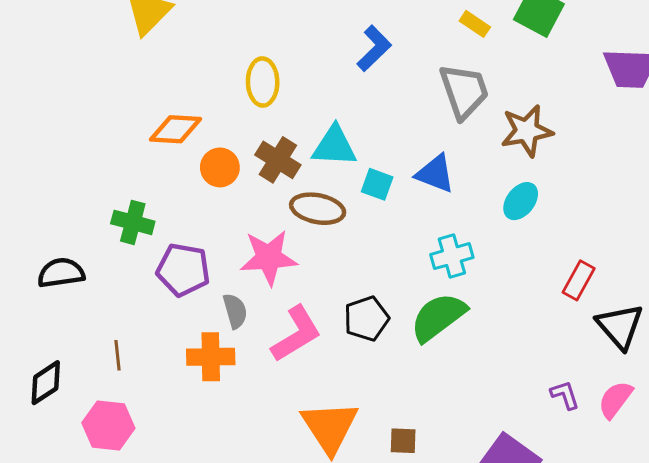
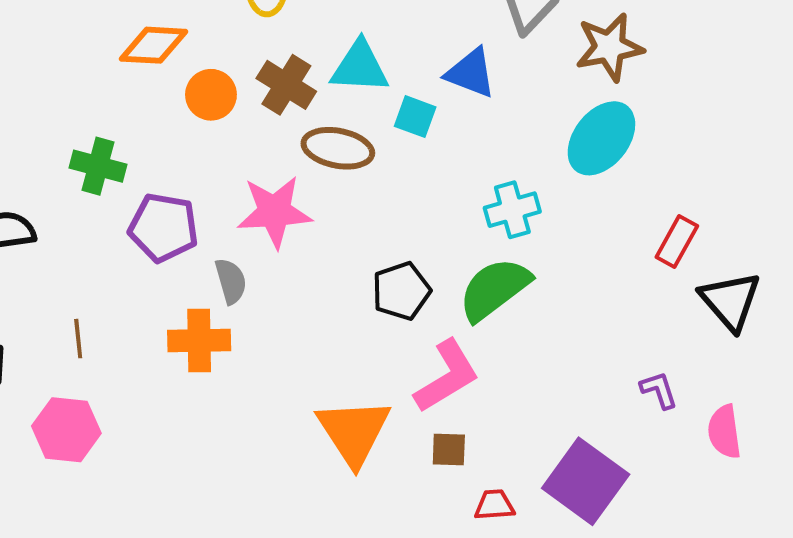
blue triangle: (435, 174) -> (471, 73), moved
cyan ellipse: (521, 201) -> (601, 138), size x1.5
pink L-shape: (296, 334) -> (447, 376), moved
pink semicircle: (615, 400) -> (724, 432), moved, turned -45

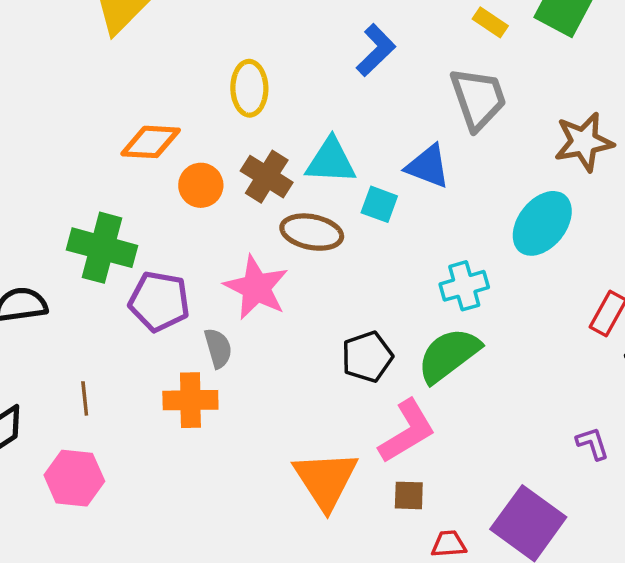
brown star: (609, 47) -> (584, 142), moved
green cross: (98, 166) -> (102, 248), size x1.4
pink star: (274, 212) -> (256, 288), turned 30

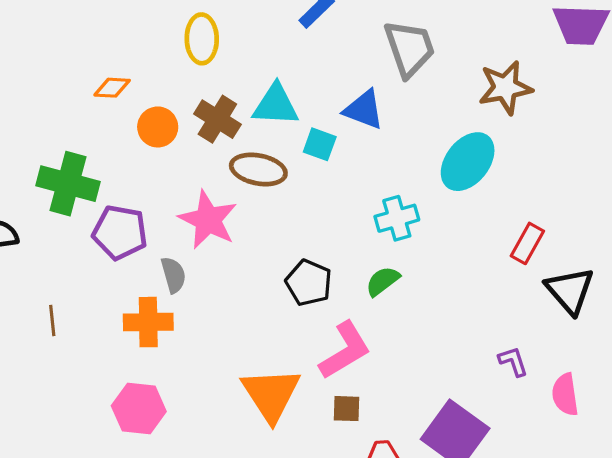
orange diamond: (151, 142) -> (112, 88), size x0.7
green semicircle: (449, 355) -> (383, 281), size x0.6
black pentagon: (367, 357) -> (309, 283), turned -30
pink hexagon: (74, 478) -> (139, 409), moved

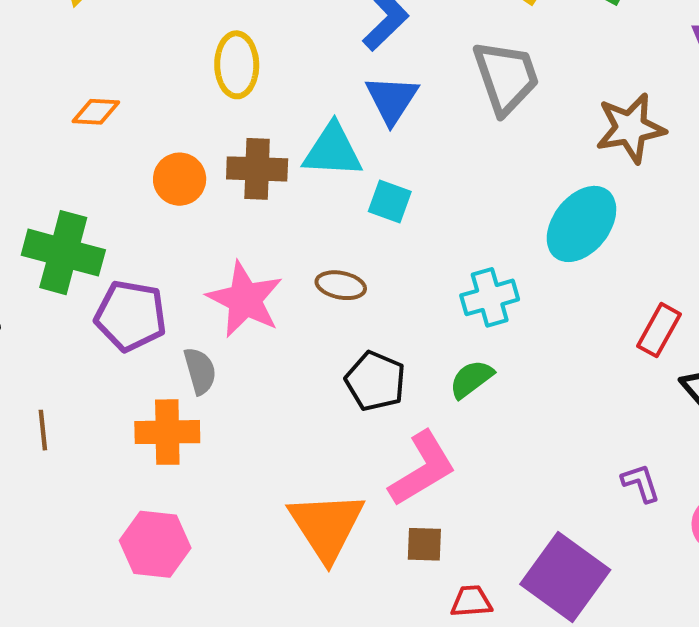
orange diamond: (112, 88) -> (96, 112), moved
blue triangle: (364, 110) -> (392, 100), moved, turned 42
brown cross: (217, 119) -> (257, 169), turned -30
brown ellipse: (258, 169) -> (341, 285), moved, size x0.7

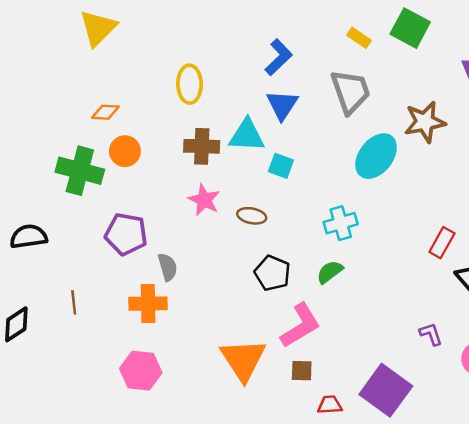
orange circle: (180, 179) -> (125, 151), moved
cyan ellipse: (581, 224) -> (376, 156), moved
green cross: (63, 253) -> (80, 171), moved
pink star: (245, 299) -> (204, 200), moved, size x0.7

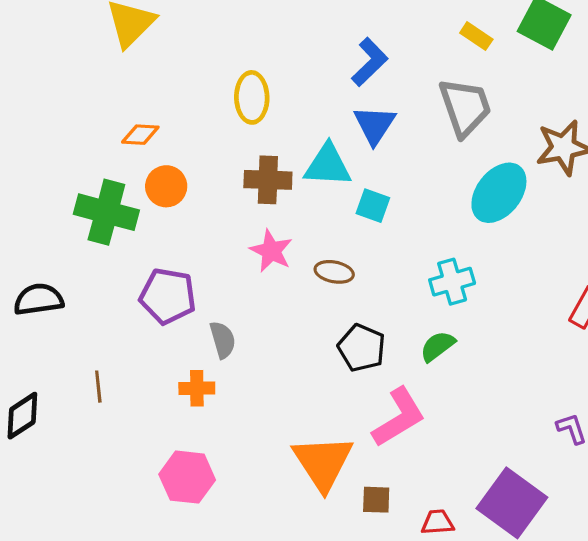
orange cross: (148, 304) -> (197, 388), size x0.7
brown square: (302, 371) -> (376, 500), moved

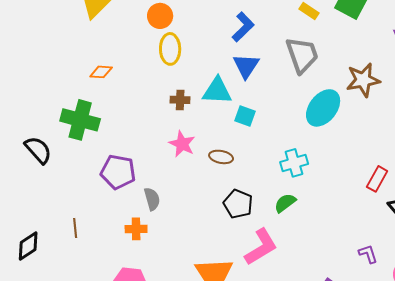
brown cross: (268, 180) -> (180, 100), size x0.7
orange circle: (166, 186) -> (160, 16), moved
black semicircle: (39, 299) -> (38, 150), moved, turned 56

